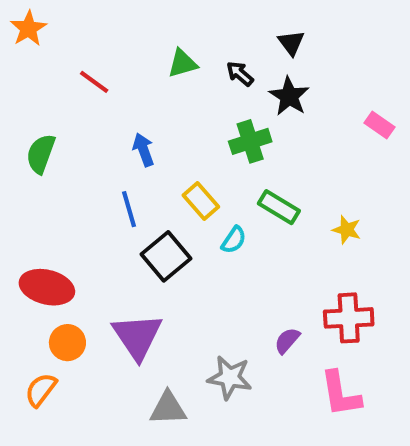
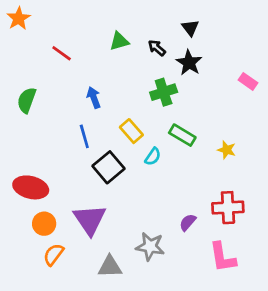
orange semicircle: (41, 390) -> (53, 255), moved

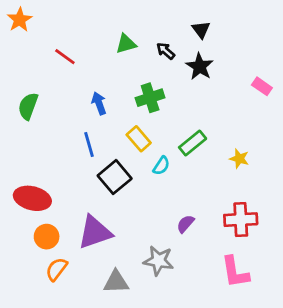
green cross: (164, 92) -> (150, 98), moved
green rectangle: (182, 135) -> (193, 143), turned -70
purple triangle: (90, 220) -> (95, 232), turned 45
purple semicircle: (188, 222) -> (185, 224), moved

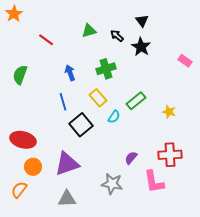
orange semicircle: (56, 269) -> (19, 190), moved
pink L-shape: (235, 272) -> (154, 182), moved
gray triangle: (116, 282) -> (67, 199), moved

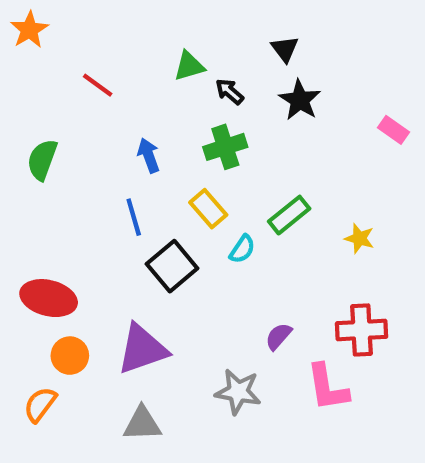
black triangle: (142, 21) -> (285, 49), moved
black arrow: (117, 36) -> (230, 92), moved

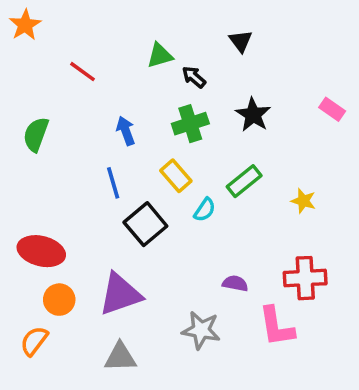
black star: (300, 100) -> (253, 115), moved
purple semicircle: (278, 336) -> (235, 283), turned 60

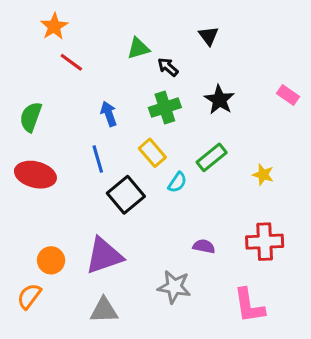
orange star: (25, 25) -> (54, 26), moved
red ellipse: (41, 251) -> (35, 175), moved
pink L-shape: (276, 327) -> (249, 306), moved

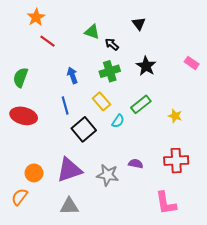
green triangle: (138, 48) -> (92, 32), turned 35
gray star: (174, 287) -> (108, 175), moved

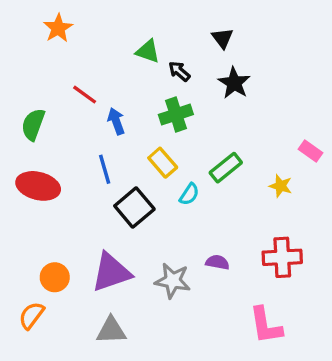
red line: (47, 41) -> (85, 95), moved
pink rectangle: (192, 63) -> (310, 151), moved
black star: (146, 66) -> (234, 83), moved

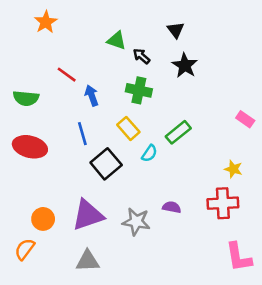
green cross: (176, 114) -> (139, 90), turned 30
green semicircle: (33, 124) -> (26, 98), turned -105
yellow star: (281, 186) -> (233, 169), moved
pink L-shape: (266, 325) -> (239, 257), moved

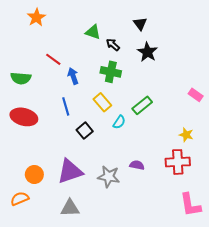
black square: (106, 164) -> (85, 131), size x0.7
orange semicircle: (25, 249) -> (20, 199), turned 30

